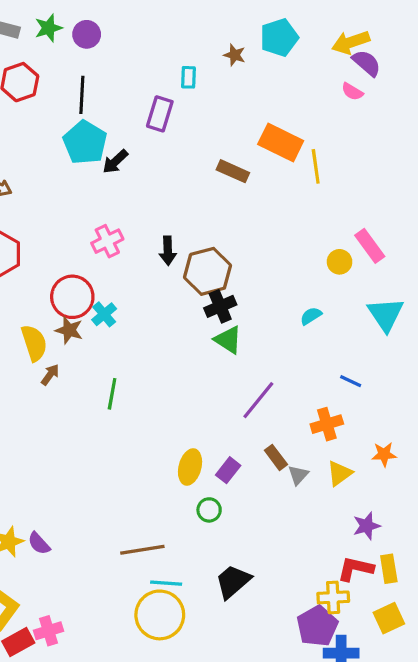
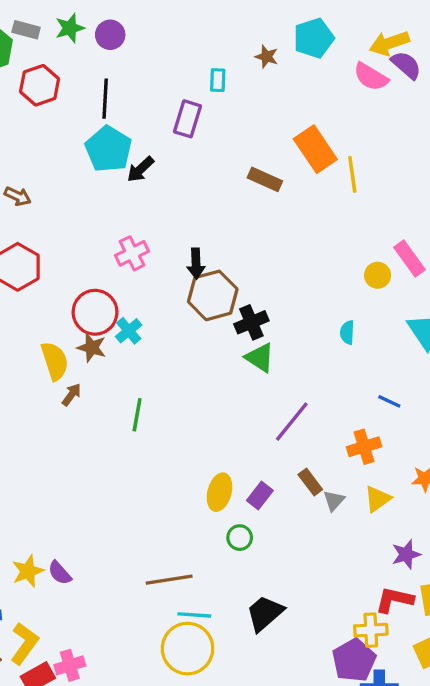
pink semicircle: (352, 92) -> (371, 77), moved, size x1.5
orange rectangle: (281, 143) -> (315, 149), turned 30
brown hexagon: (208, 271) -> (213, 295), moved
cyan semicircle: (311, 316) -> (347, 332), turned -55

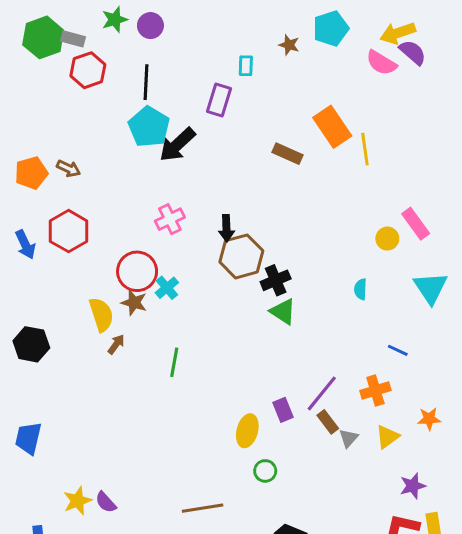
gray rectangle: (26, 30) -> (73, 39), moved
black arrow: (140, 169) -> (177, 145), size x1.5
purple line: (292, 422) -> (322, 393), moved
purple rectangle: (260, 496) -> (283, 410), moved, turned -60

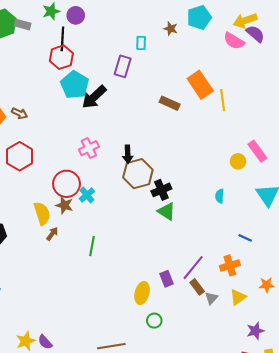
red hexagon: (88, 70) -> (61, 57), moved
black line: (146, 82) -> (62, 39), moved

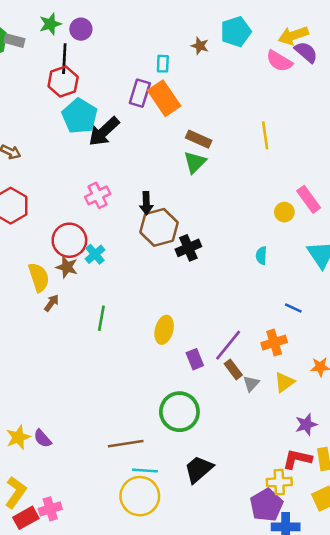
orange rectangle: (200, 85) -> (164, 98), moved
green triangle: (167, 211) -> (195, 162), moved, turned 42
yellow ellipse: (142, 293) -> (164, 330), moved
green circle: (154, 321) -> (179, 412), size x2.0

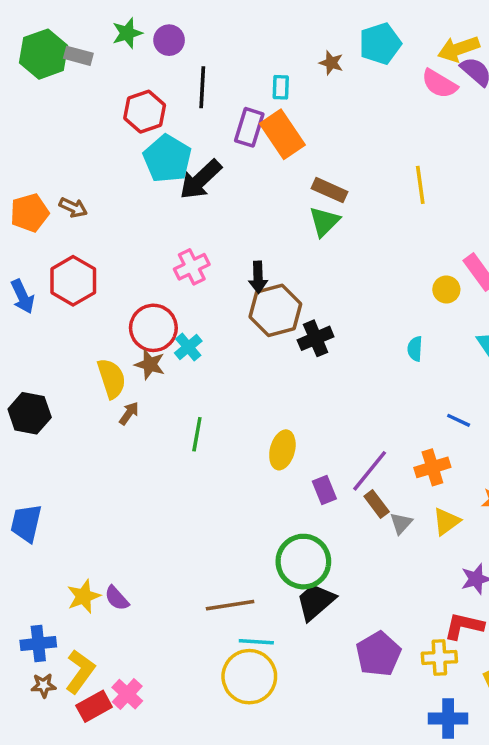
black line: (64, 59) -> (202, 87), moved
black trapezoid: (199, 469) -> (316, 602), moved
purple pentagon: (266, 505) -> (378, 654), moved
pink cross: (50, 509) -> (127, 694), turned -30

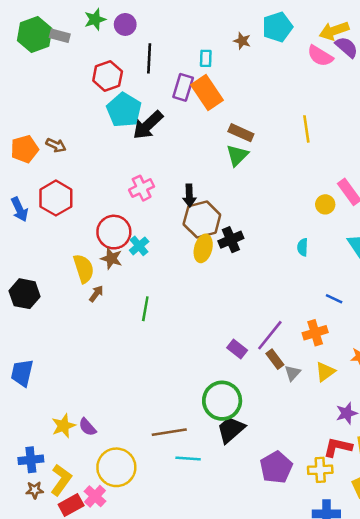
yellow ellipse: (282, 450) -> (203, 248), moved
purple rectangle: (324, 490) -> (237, 349), turned -30
yellow circle: (249, 677) -> (116, 467), moved

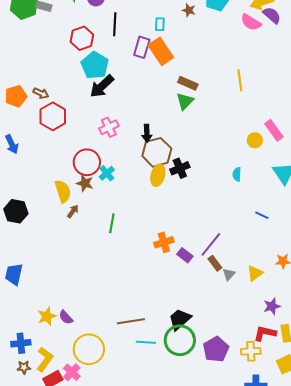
black arrow: (148, 125) -> (102, 86), moved
red hexagon: (56, 198) -> (53, 116), moved
orange cross: (315, 333) -> (164, 242), moved
green circle: (222, 401) -> (180, 340), moved

